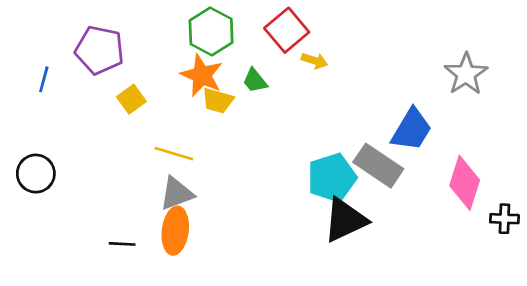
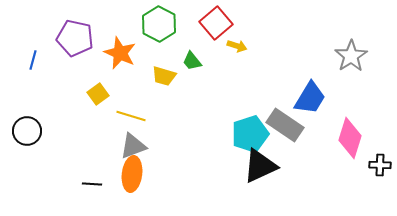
orange star: (202, 75) -> (120, 53), moved
yellow square: (131, 99) -> (98, 94), moved

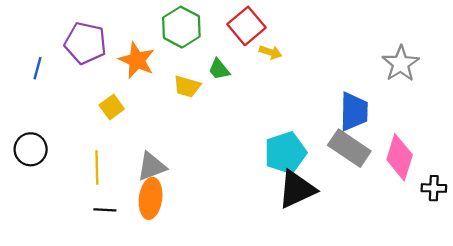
blue trapezoid: (310, 98) -> (354, 112), turned -30
yellow line: (131, 116) -> (97, 168), moved, turned 72
gray rectangle: (285, 125) -> (349, 148), moved

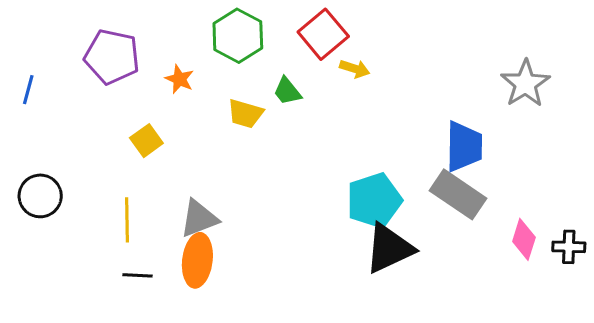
orange star: (137, 60) -> (179, 79), size x0.6
blue line: (37, 68) -> (28, 90), moved
pink diamond: (400, 157) -> (524, 239), moved, size x0.7

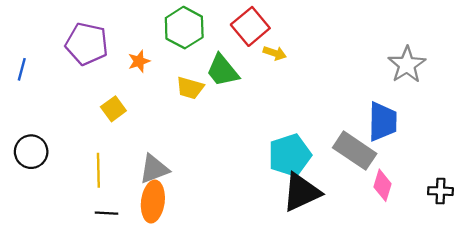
orange star: (179, 79) -> (139, 61), turned 30
green trapezoid: (287, 91) -> (222, 70), size x1.5
blue trapezoid: (464, 147) -> (383, 122), moved
pink diamond: (524, 239) -> (383, 185), moved

